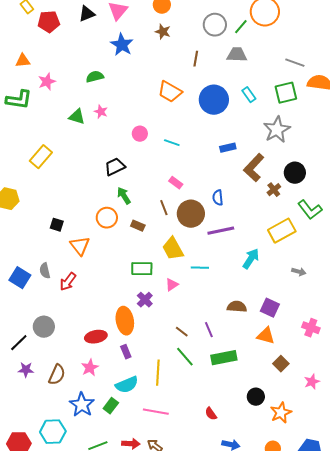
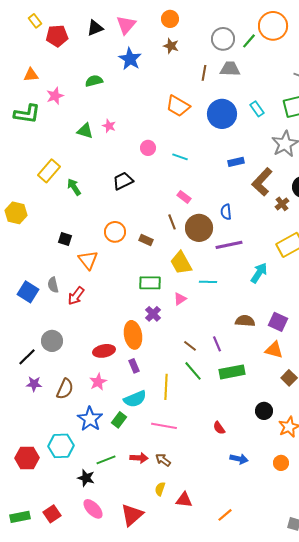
gray trapezoid: (237, 55) -> (230, 69), moved
green semicircle: (95, 77) -> (94, 81), moved
green arrow: (124, 196) -> (74, 187), moved

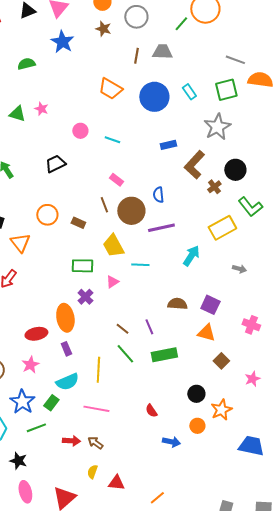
gray circle: (223, 39) -> (136, 17), moved
green line: (106, 460) -> (36, 428), moved
orange circle: (281, 463) -> (197, 426), moved
pink ellipse: (93, 509) -> (25, 492), turned 30

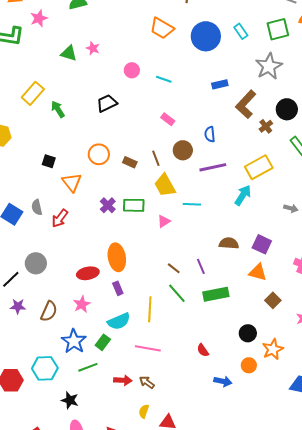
brown line: (104, 205) -> (156, 158), moved
brown circle: (131, 211) -> (183, 150), size x0.7
yellow rectangle: (222, 228) -> (259, 167), moved
purple cross: (85, 297) -> (108, 205), moved

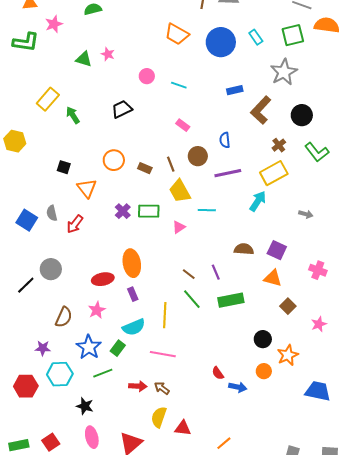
brown cross: (266, 126) -> (279, 145), moved
purple star: (18, 306) -> (43, 348), moved
red semicircle: (203, 350) -> (218, 373), moved
yellow semicircle: (144, 411) -> (159, 417), size x1.5

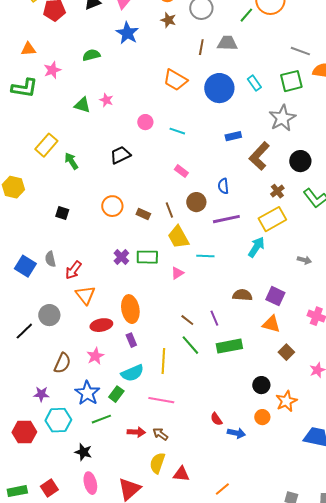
orange triangle: (87, 188) -> (85, 295), moved

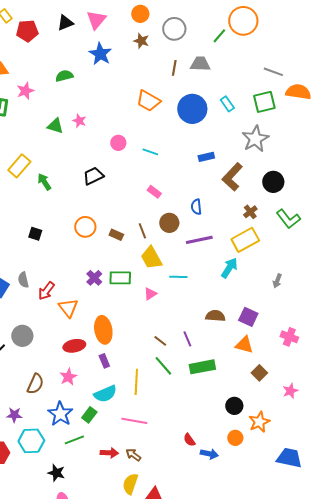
gray arrow: (304, 260) -> (277, 281), turned 96
orange triangle: (85, 295) -> (68, 308), moved

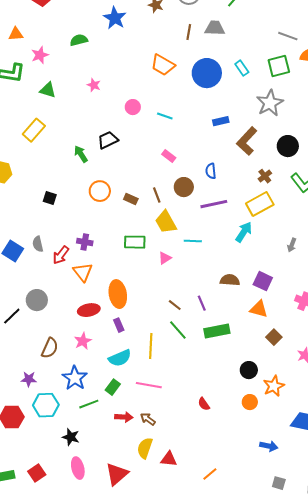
green triangle: (55, 126) -> (48, 90), moved
green arrow: (44, 182) -> (81, 154), moved
purple cross: (94, 278) -> (85, 242), moved, turned -35
green rectangle: (89, 415) -> (113, 387), moved
blue arrow: (209, 454) -> (269, 446), moved

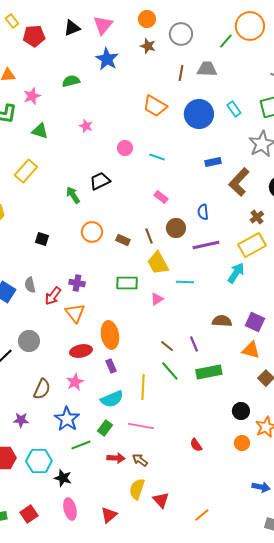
cyan hexagon: (46, 405) -> (39, 461), moved
red triangle: (169, 459) -> (161, 500), turned 42
red triangle: (117, 474) -> (109, 515), size x0.7

